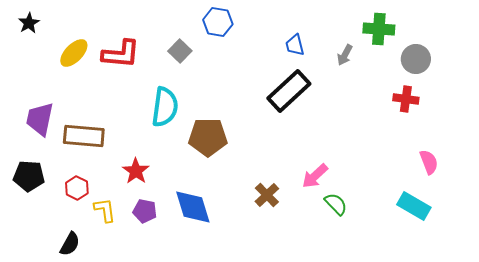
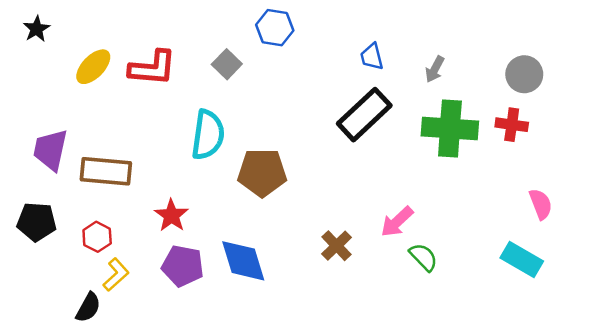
green cross: (379, 29) -> (450, 128), moved, size x1.4
yellow L-shape: (105, 210) -> (116, 275), moved, turned 56
purple pentagon: (145, 211) -> (183, 266), size x1.4

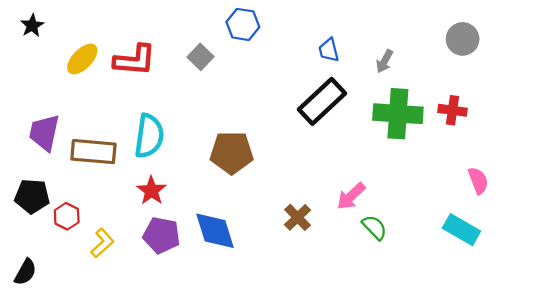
gray circle: (524, 74) -> (463, 39), moved
cyan semicircle: (208, 135) -> (149, 136), moved
red hexagon: (97, 237) -> (67, 216), moved
black semicircle: (88, 307) -> (25, 272), moved

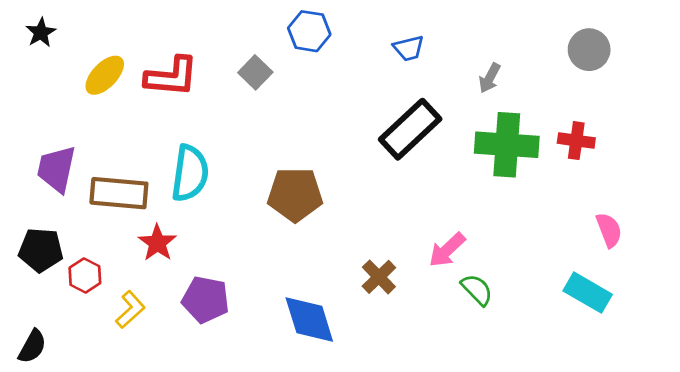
blue trapezoid: (329, 50) -> (409, 48), moved, turned -90
red star: (151, 191) -> (157, 243), moved
blue diamond: (215, 231) -> (309, 320), moved

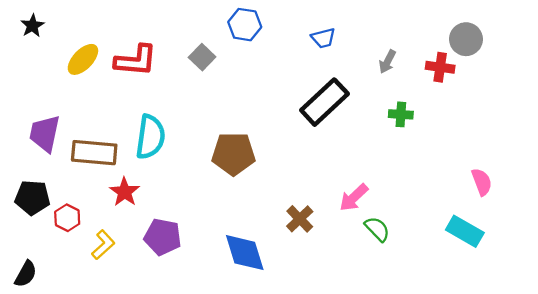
red cross: (576, 141) -> (440, 67), moved
green cross: (507, 145) -> (401, 114), size x0.5

